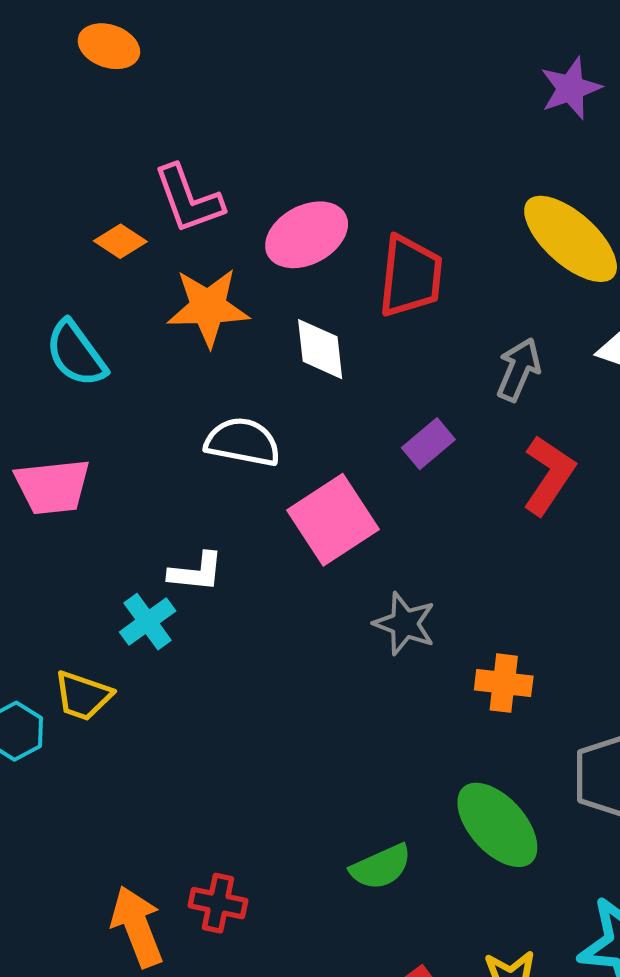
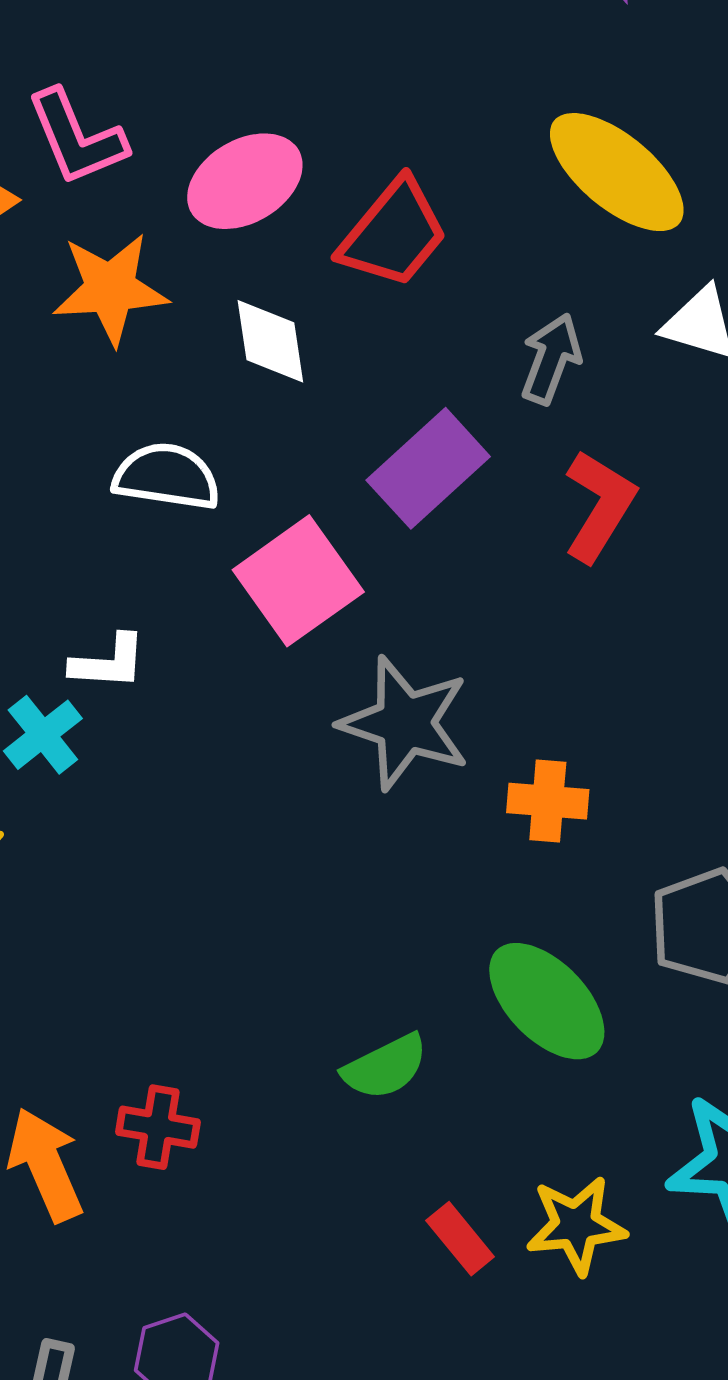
red trapezoid: (410, 276) -> (394, 234), turned 36
purple rectangle: (428, 444) -> (428, 468), size x1.6
gray star: (405, 624) -> (405, 723), size x1.5

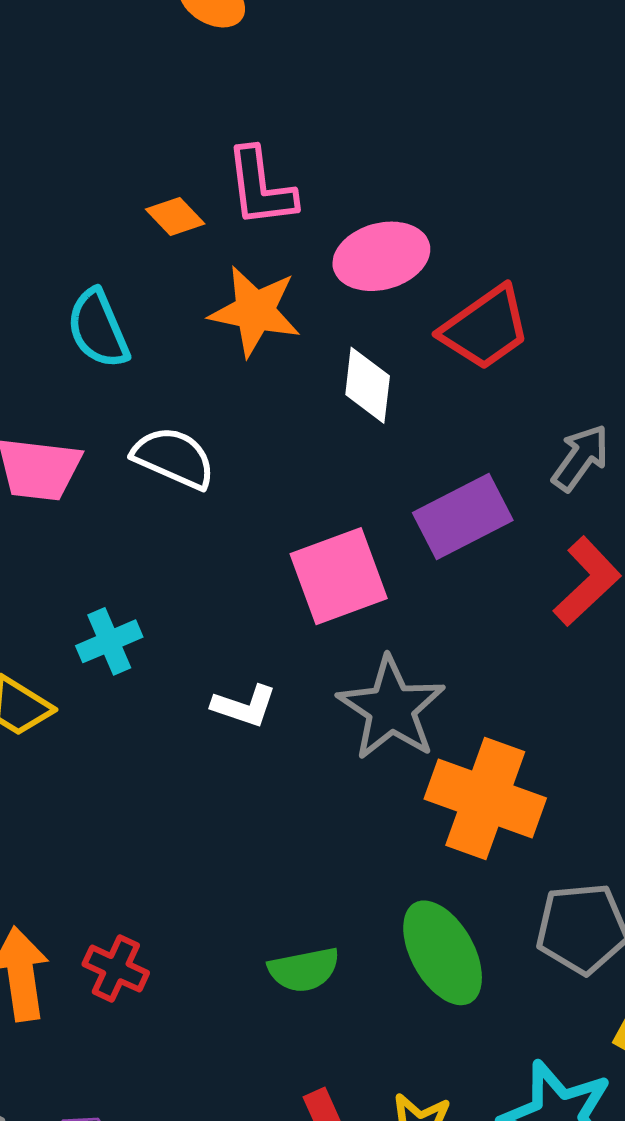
white semicircle: (167, 477) -> (174, 458), moved
white L-shape: (108, 662) -> (244, 706), moved
orange cross: (548, 801) -> (485, 799), size x1.8

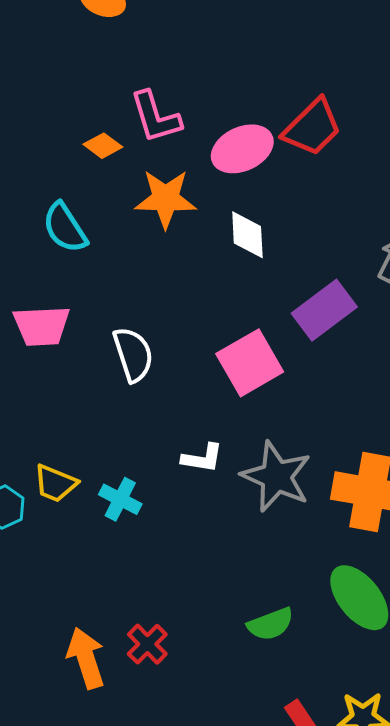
red trapezoid: (485, 328) -> (312, 127), moved
white semicircle: (174, 458) -> (133, 354), moved, turned 58
cyan cross: (109, 641) -> (120, 499), moved, turned -30
gray star: (391, 708) -> (276, 477), moved
red cross: (116, 969) -> (147, 644), turned 30

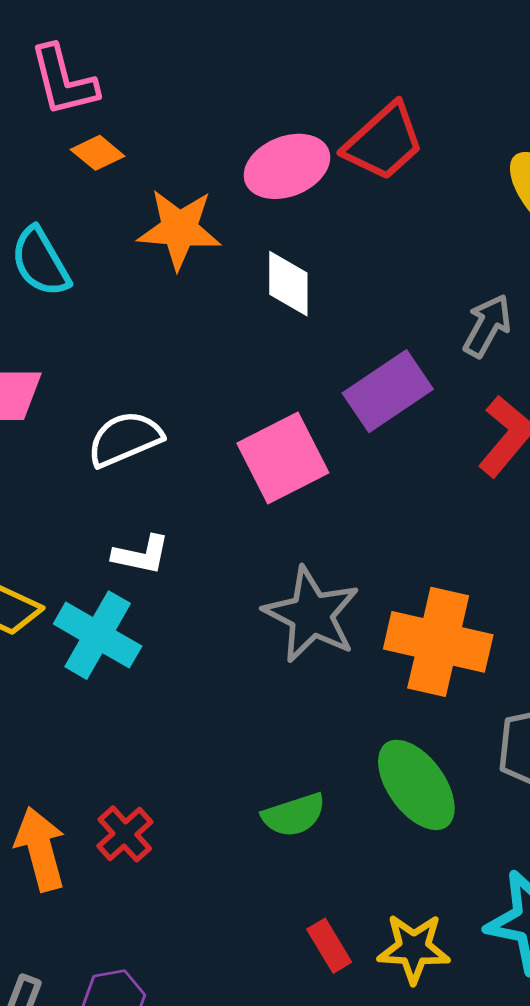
pink L-shape: (156, 117) -> (64, 81), moved
white semicircle: (133, 354) -> (125, 439), turned -98
white L-shape: (202, 458) -> (141, 555), moved
cyan cross: (120, 499) -> (98, 635), size x1.5

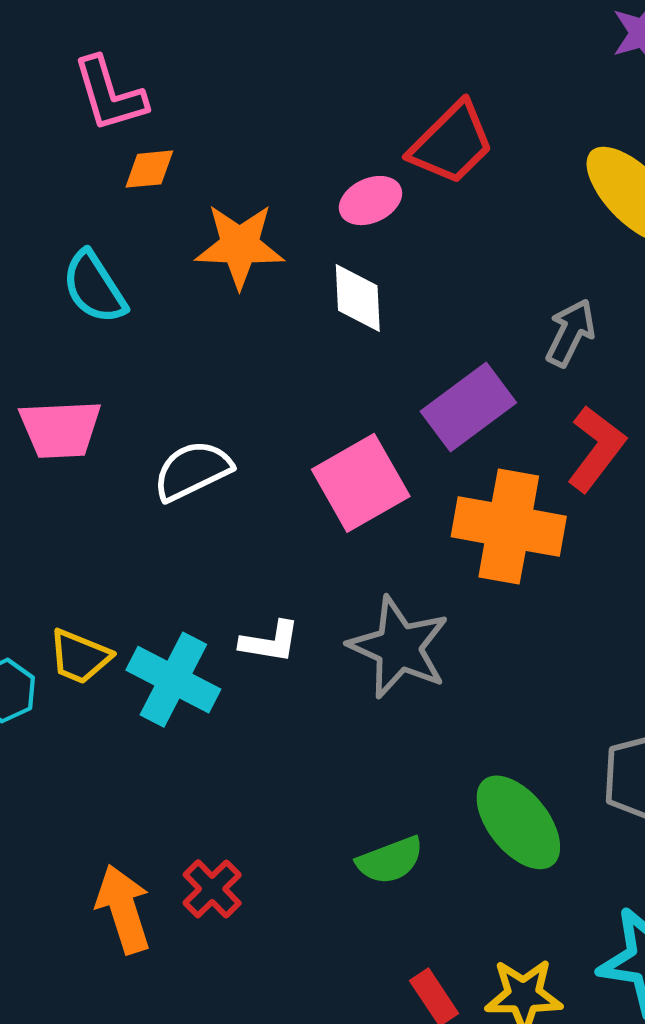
orange diamond: (98, 153) -> (149, 169), turned -42
pink ellipse: (287, 166) -> (370, 201), moved, size x0.7
white L-shape: (141, 555) -> (270, 642), moved
orange cross: (438, 642) -> (509, 527), moved

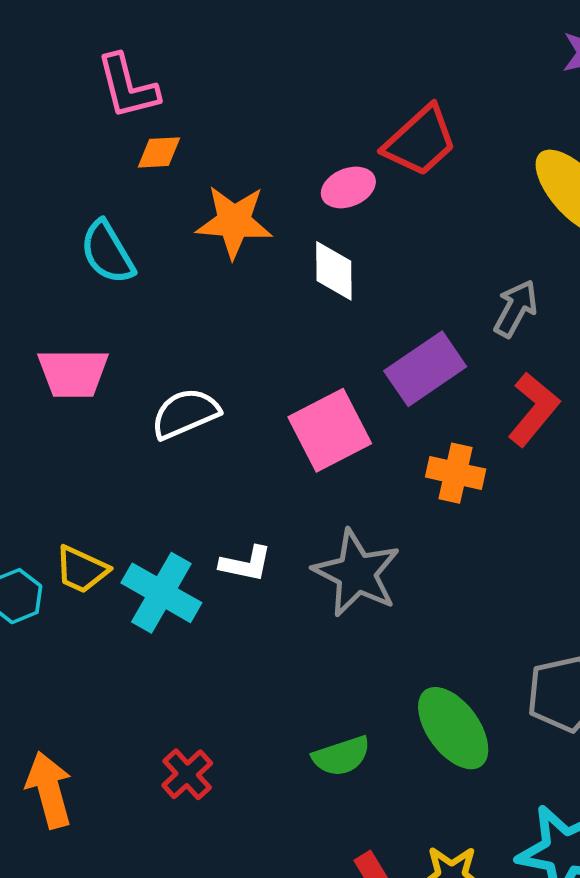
orange cross: (509, 527) -> (456, 473), size x0.6
orange arrow: (123, 909) -> (49, 790), moved

